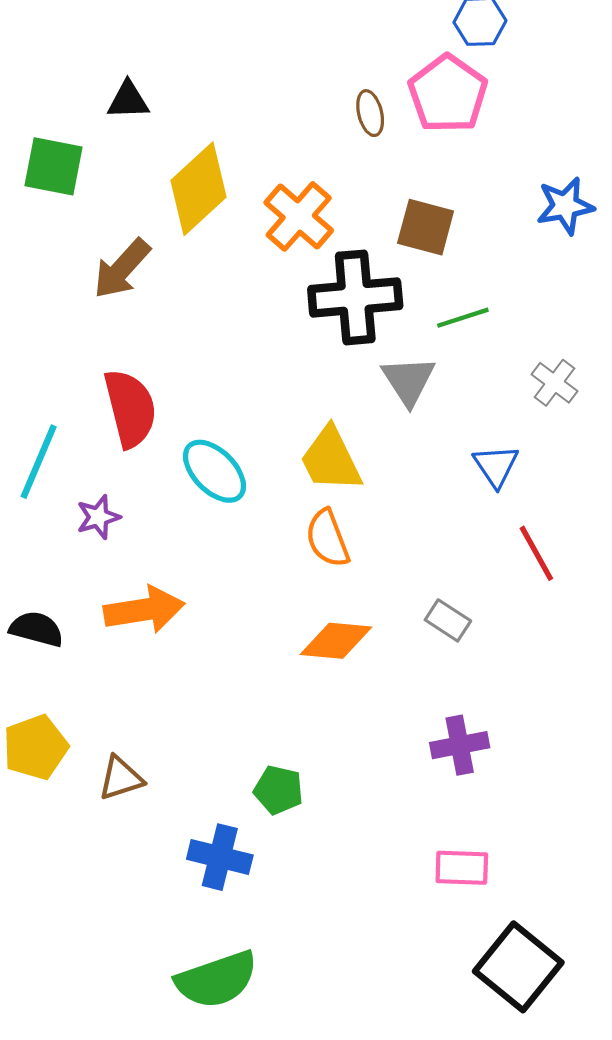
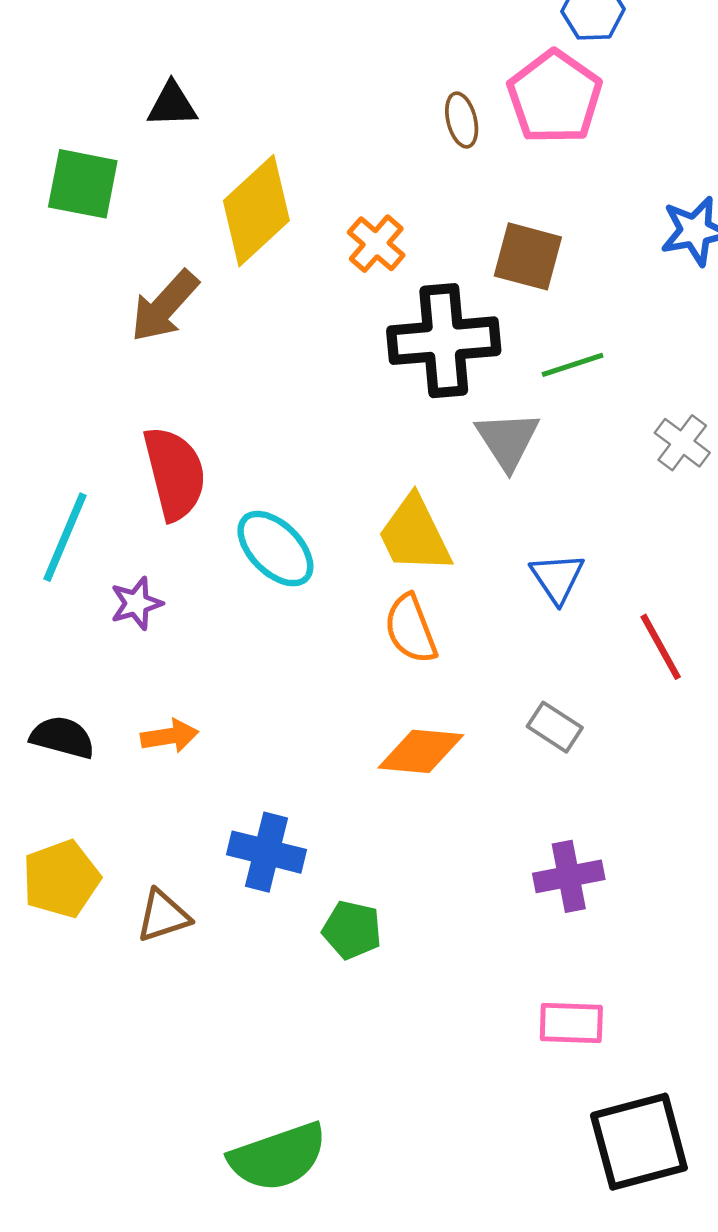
orange cross: (299, 216) -> (376, 244), size x0.7
blue triangle: (496, 466) -> (557, 578), moved
orange arrow: (144, 610) -> (170, 736), moved, size x0.6
blue cross: (220, 857) -> (266, 852), moved
black square: (518, 967) -> (639, 1142), turned 36

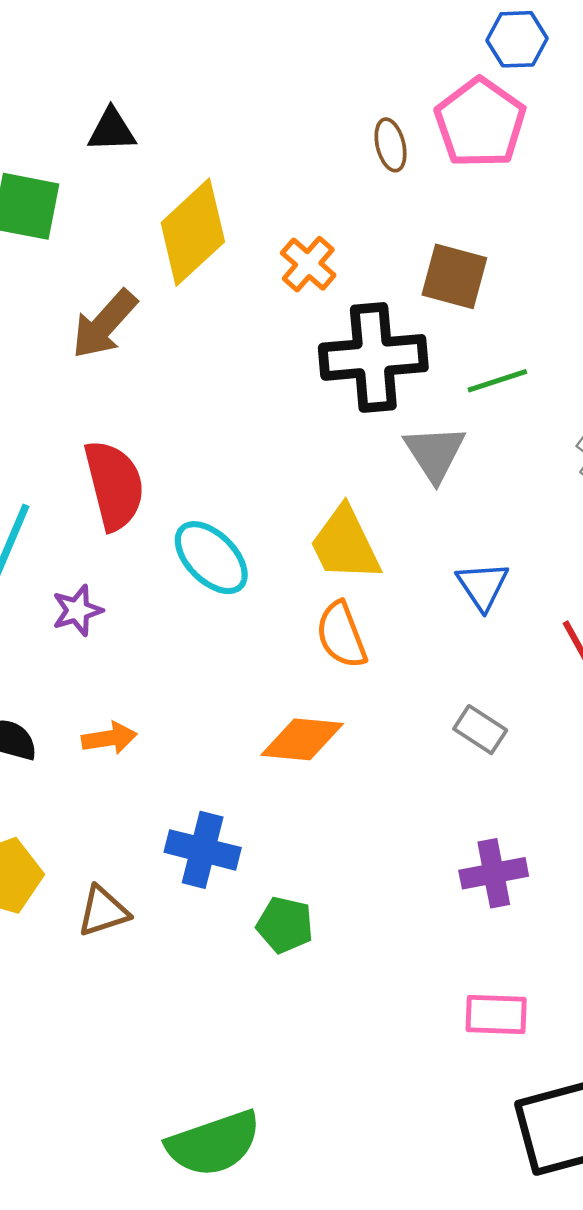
orange diamond: (421, 751) -> (302, 739), moved

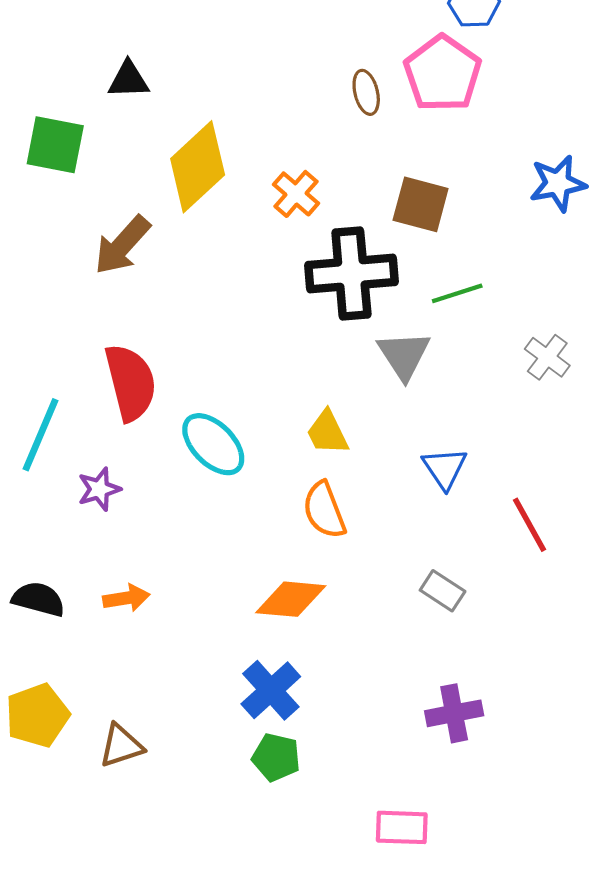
yellow trapezoid: (345, 544) -> (327, 433), size x0.7
blue cross: (203, 850) -> (271, 690), moved, turned 34
pink rectangle: (496, 1014) -> (402, 827), moved

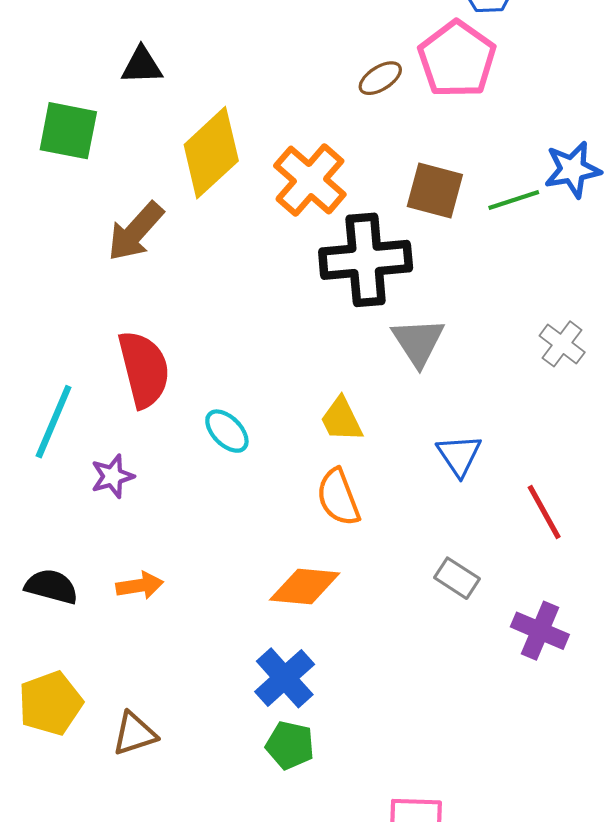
brown ellipse: (366, 92) -> (380, 78), turned 72
orange cross: (296, 194) -> (310, 180), size x1.5
green line: (457, 293) -> (514, 200), moved
cyan ellipse: (213, 444) -> (227, 431), size x0.7
purple cross: (454, 713) -> (540, 631), moved, turned 34

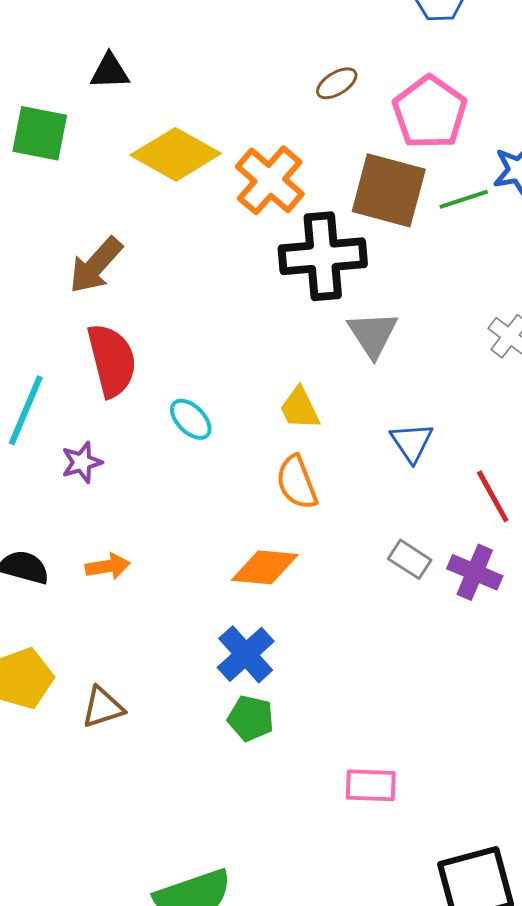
pink pentagon: (457, 59) -> (430, 112), moved
yellow diamond: (211, 153) -> (176, 154), turned 72
brown square: (435, 191) -> (389, 190), size x1.4
brown arrow: (136, 232) -> (96, 265), moved
purple cross: (540, 631) -> (475, 572), moved

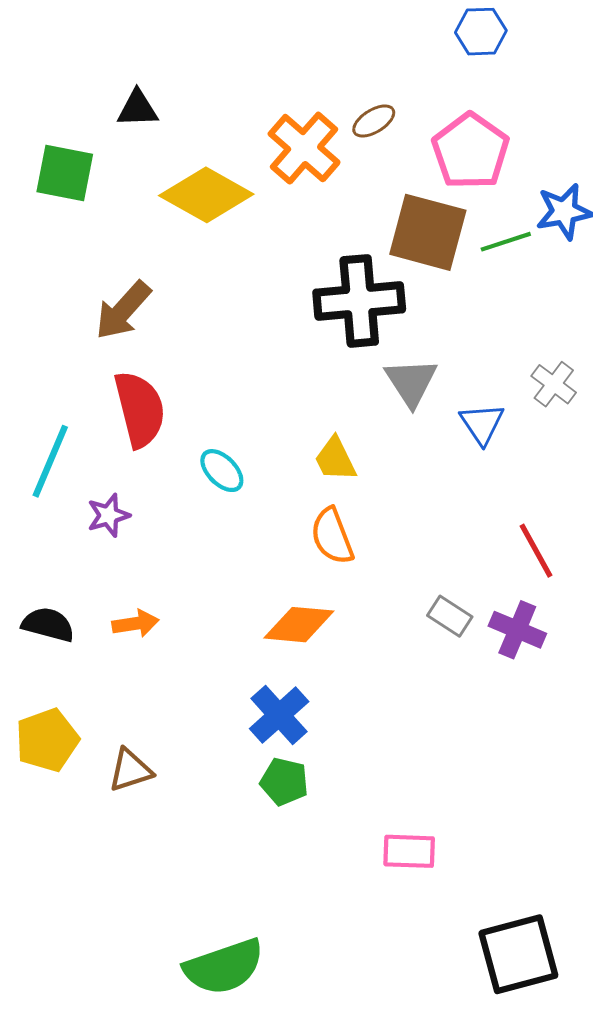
orange cross: (270, 180) -> (304, 148), moved
blue triangle: (412, 442) -> (482, 424), moved

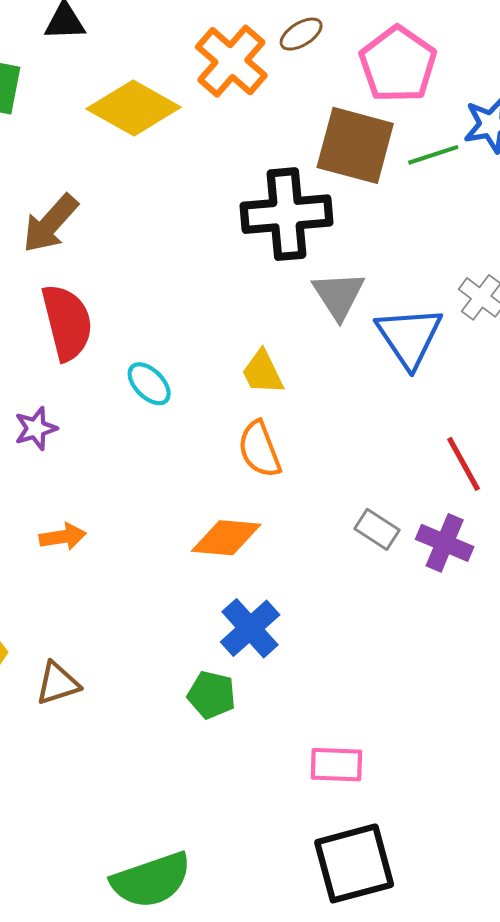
blue triangle: (482, 424) -> (409, 337), size x1.5
blue cross: (279, 715) -> (250, 628), moved
black square: (518, 954) -> (354, 863), moved

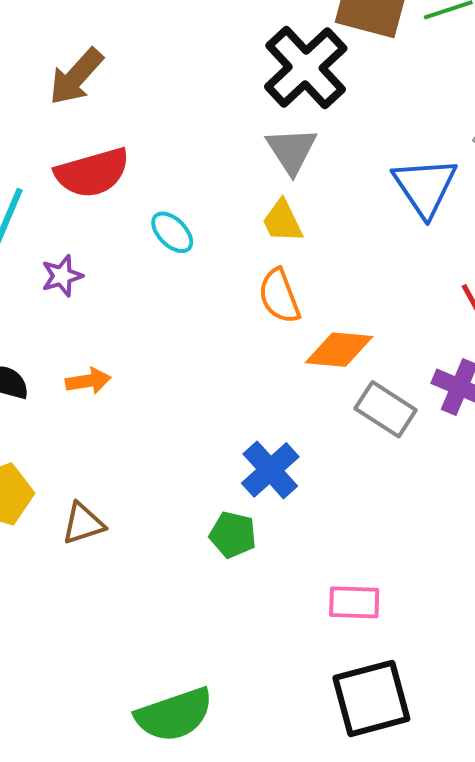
black cross: (287, 214) -> (306, 68), turned -38
gray triangle: (339, 295) -> (292, 150), moved
red semicircle: (67, 322) -> (92, 173), turned 88
gray rectangle: (377, 529) -> (386, 409), moved, size x1.4
orange diamond: (226, 538) -> (339, 350), moved

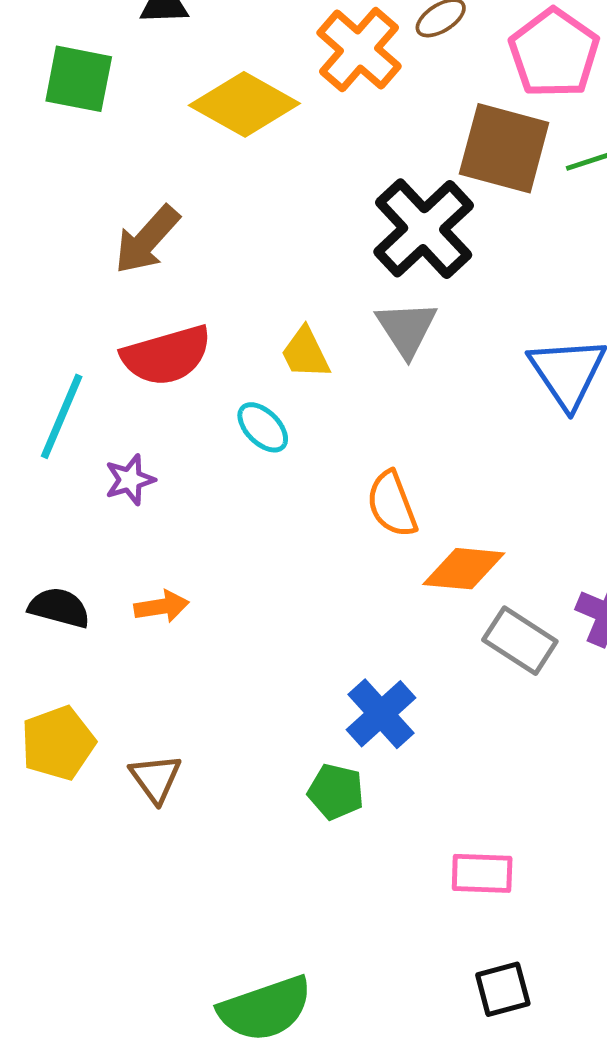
yellow trapezoid: (282, 221) -> (305, 353), moved
brown triangle: (83, 524) -> (155, 778), turned -48
black square: (371, 698) -> (503, 989), size x0.6

